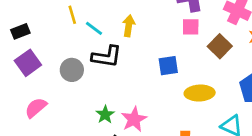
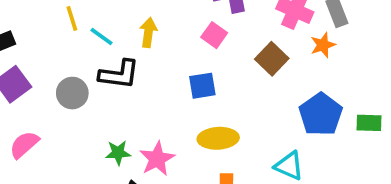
pink square: (191, 27) -> (214, 35), moved, turned 36
yellow ellipse: (200, 93) -> (218, 138), moved
green star: (105, 115) -> (118, 153), turned 30

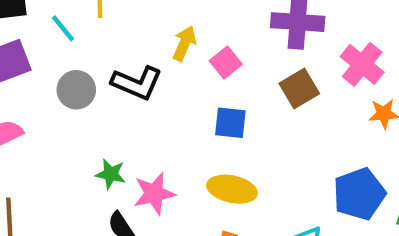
pink square: (214, 35) -> (226, 63), moved
cyan line: (102, 37) -> (63, 28), moved
brown square: (272, 59) -> (299, 88), moved

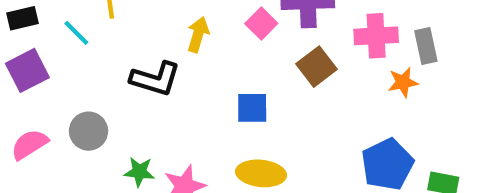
pink square: (226, 63) -> (261, 24), moved
pink cross: (362, 64) -> (376, 36), turned -36
gray circle: (76, 90) -> (89, 131), moved

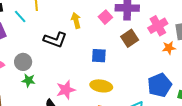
yellow arrow: (198, 35) -> (76, 20), turned -35
pink cross: (376, 36) -> (158, 26), turned -30
green star: (139, 172) -> (28, 80), moved

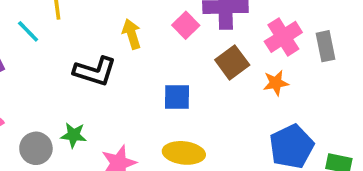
orange star: (169, 48) -> (276, 83), moved
gray circle: (23, 62) -> (36, 148), moved
green star: (28, 80) -> (74, 135), moved

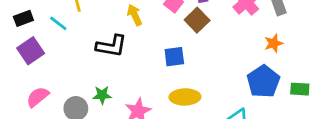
brown square: (232, 62) -> (197, 20), moved
orange star: (276, 83) -> (274, 43), moved

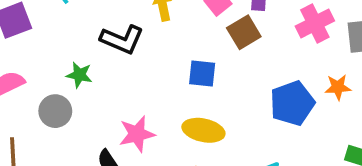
blue pentagon: (263, 81) -> (292, 103), moved
green star: (102, 95) -> (79, 75), moved

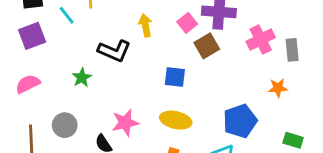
green star: (79, 75) -> (82, 78), turned 30
blue pentagon: (292, 103) -> (240, 121), moved
gray circle: (55, 111) -> (65, 125), moved

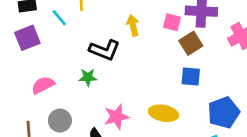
pink square: (187, 23) -> (172, 22), turned -36
blue square: (175, 77) -> (191, 77), moved
green star: (82, 78) -> (88, 77), moved, turned 30
pink semicircle: (28, 84) -> (43, 85), moved

